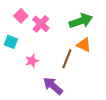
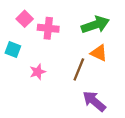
pink cross: (41, 24) -> (48, 28), turned -36
purple arrow: (53, 86) -> (94, 101), moved

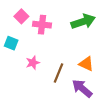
orange triangle: (99, 53) -> (86, 64), moved
brown line: (79, 69) -> (58, 73), moved

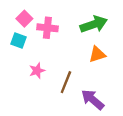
cyan square: (11, 43) -> (19, 41), moved
orange triangle: (86, 64) -> (97, 54), moved, turned -42

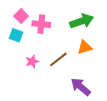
brown line: (66, 82) -> (58, 59), moved, turned 30

